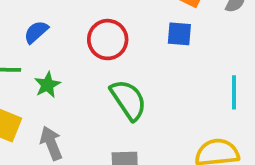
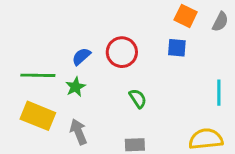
blue semicircle: (36, 32) -> (81, 56), moved
green semicircle: (128, 100) -> (138, 98), size x0.6

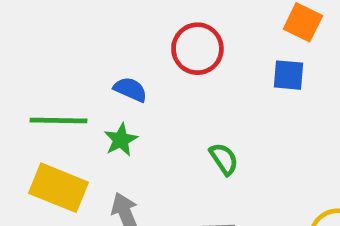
red circle: (122, 52) -> (197, 49), moved
blue semicircle: (81, 56) -> (130, 89), turned 66

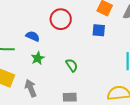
green star: (121, 140) -> (38, 58), moved

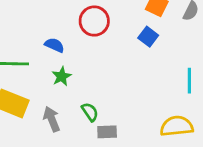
blue square: (99, 30) -> (148, 37), turned 32
green semicircle: (72, 65) -> (90, 112), moved

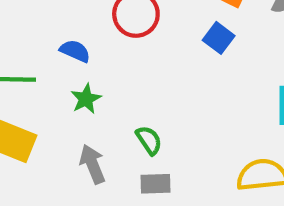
green semicircle: (90, 112) -> (149, 140), moved
gray arrow: (52, 119) -> (92, 164), moved

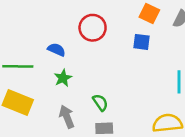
blue square: (219, 38) -> (142, 42), turned -30

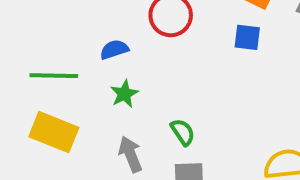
blue semicircle: (56, 50) -> (114, 49), turned -42

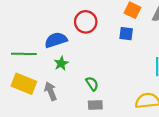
blue semicircle: (114, 49) -> (56, 40), size x1.5
gray arrow: (130, 154) -> (51, 91), moved

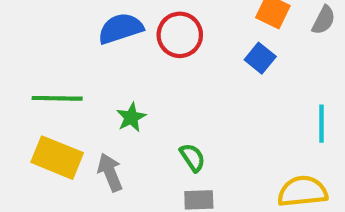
blue square: (126, 34) -> (260, 58), turned 32
blue semicircle: (56, 40) -> (121, 29), moved

